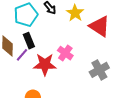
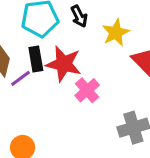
red star: (45, 64) -> (64, 64), moved

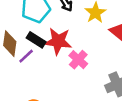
black rectangle: (36, 59) -> (36, 40), turned -42

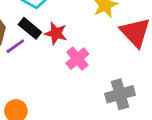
red star: (58, 41) -> (56, 33), size x0.7

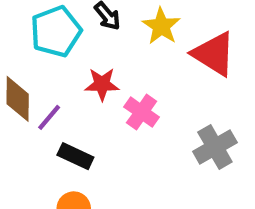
black rectangle: (30, 28) -> (75, 156), moved

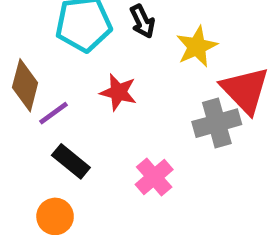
pink cross: (142, 112) -> (154, 177), moved
gray cross: (215, 147) -> (217, 123), moved

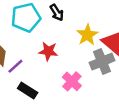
yellow star: (197, 47) -> (87, 35), moved
pink cross: (154, 177) -> (72, 81), moved

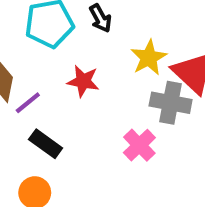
gray cross: (102, 62) -> (171, 103), turned 30
pink cross: (72, 81) -> (139, 145), moved

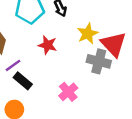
purple line: (28, 103) -> (13, 65), moved
pink cross: (139, 145) -> (68, 92), moved

